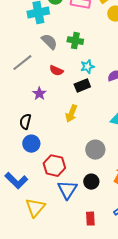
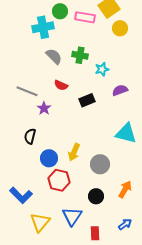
gray line: (22, 63) -> (27, 91), moved, turned 60
cyan star: (87, 67) -> (102, 69), moved
yellow arrow: (71, 114) -> (74, 152), moved
blue circle: (31, 144) -> (49, 158), moved
blue triangle: (67, 190) -> (72, 216), moved

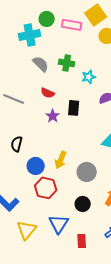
black rectangle: (87, 100) -> (74, 108), turned -63
purple star: (44, 108) -> (53, 116), moved

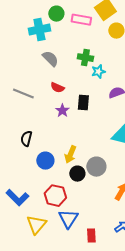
green cross: (67, 63) -> (85, 58), moved
red hexagon: (46, 188) -> (55, 196), moved
black circle: (83, 204) -> (77, 174), moved

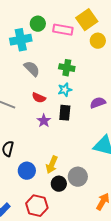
cyan star: (98, 72) -> (65, 90), moved

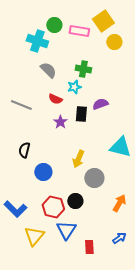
cyan cross: (21, 40) -> (37, 41), turned 30
cyan star: (65, 90) -> (74, 87), moved
purple semicircle: (98, 103) -> (100, 104), moved
yellow arrow: (52, 165) -> (78, 159), moved
black circle: (59, 184) -> (75, 201), moved

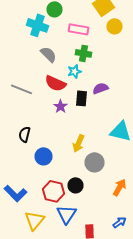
pink rectangle: (79, 31) -> (78, 29), moved
red semicircle: (55, 99) -> (56, 83), size x1.5

